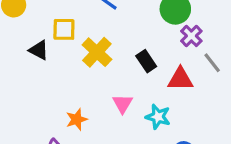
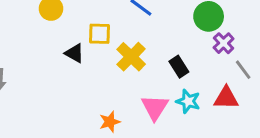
red triangle: (180, 79) -> (226, 98), moved
pink triangle: (123, 104) -> (155, 107), size x1.4
cyan star: (158, 117) -> (188, 101), moved

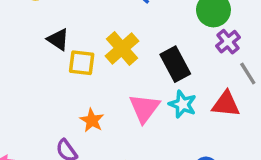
yellow square: (99, 34) -> (82, 63), moved
black rectangle: (179, 67) -> (175, 64), size x1.4
orange star: (110, 122) -> (92, 120), turned -30

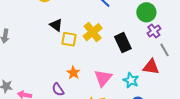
cyan star: (183, 104) -> (131, 80), moved
pink triangle: (144, 108) -> (103, 78), moved

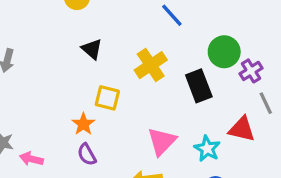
green circle: (146, 12) -> (224, 52), moved
yellow square: (69, 39) -> (107, 98), moved
orange star: (73, 73) -> (83, 124), moved

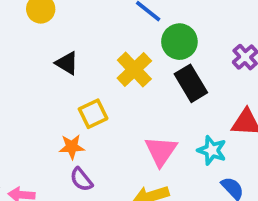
green circle: (224, 52) -> (179, 42), moved
yellow square: (107, 98) -> (93, 114), turned -30
orange star: (83, 124) -> (72, 147), turned -30

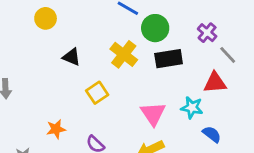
black rectangle: (191, 83) -> (169, 59), turned -60
orange star: (72, 147) -> (56, 129), moved

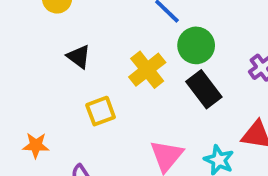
black rectangle: (169, 59) -> (204, 89), turned 48

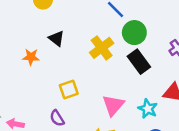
yellow square: (101, 111) -> (69, 89), moved
orange star: (36, 145) -> (31, 57), moved

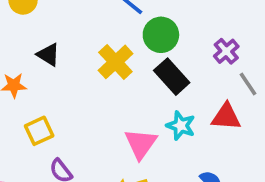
yellow square: (69, 89) -> (39, 131), moved
cyan star: (148, 109) -> (181, 126), moved

